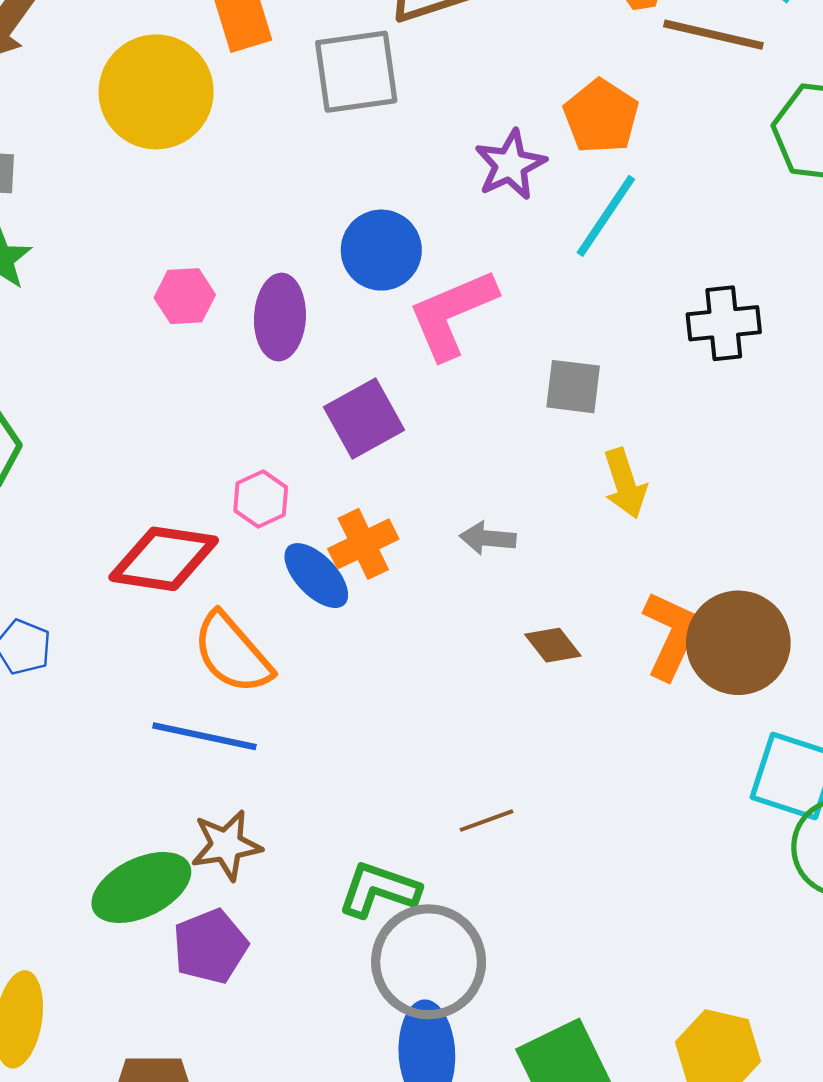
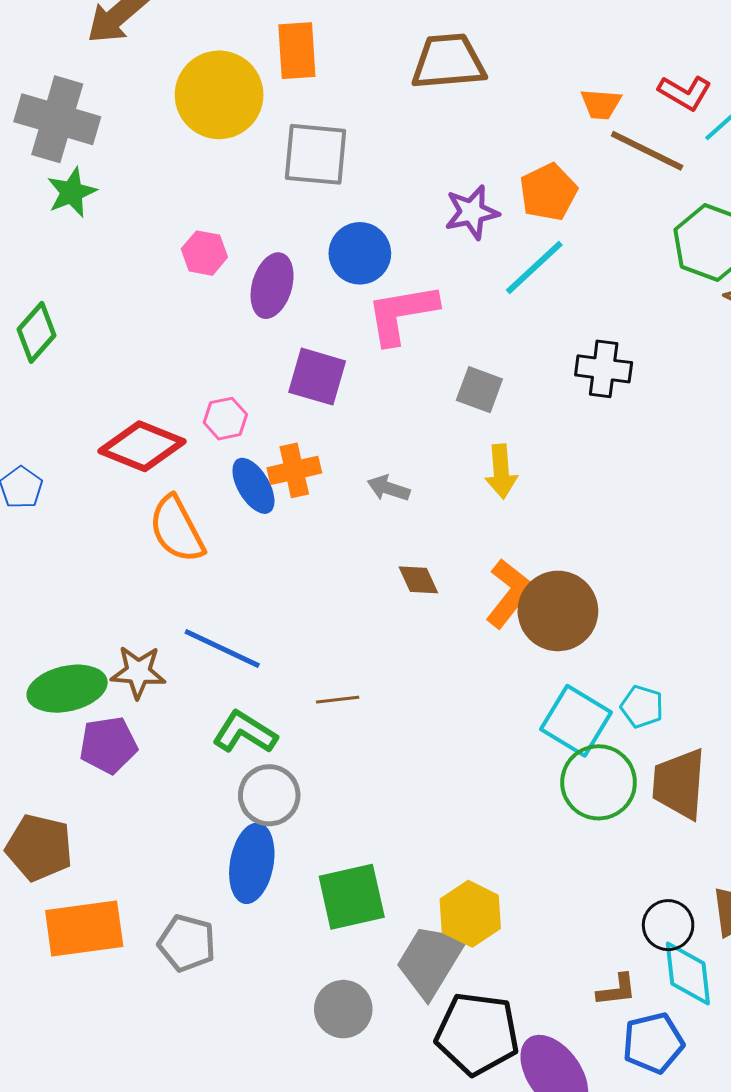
gray square: (356, 72) -> (316, 154), moved
purple square: (364, 419) -> (317, 377), turned 32
blue line: (204, 736) -> (222, 648), moved
gray circle: (429, 962) -> (269, 795), size x0.7

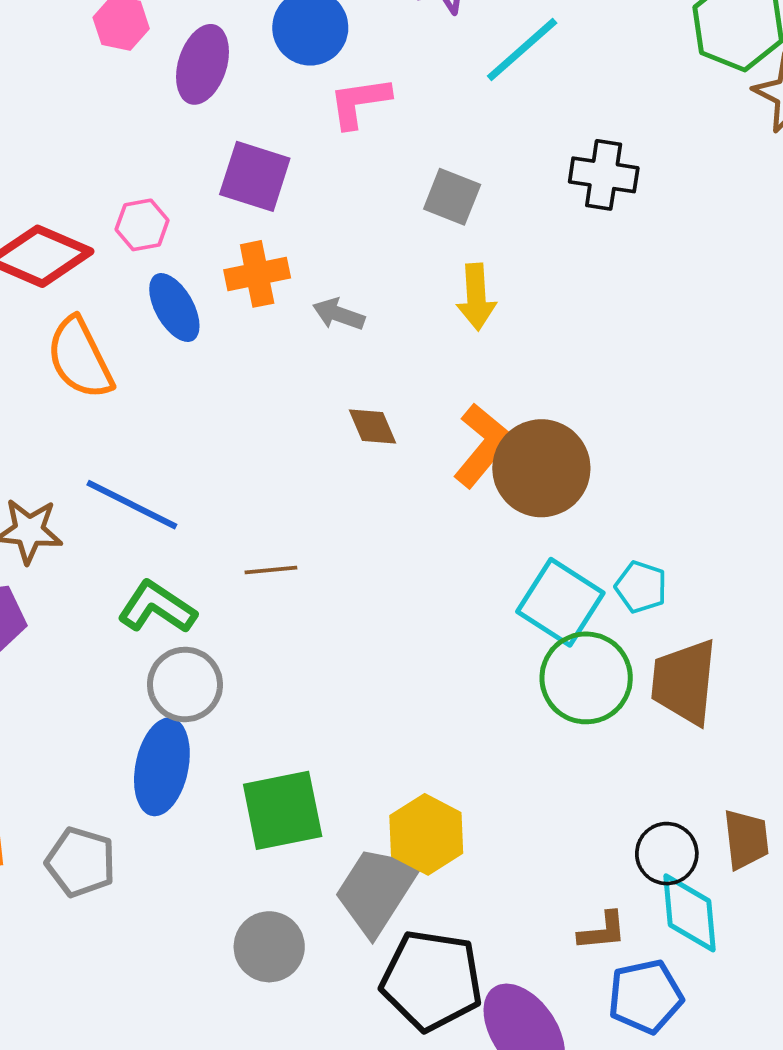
pink L-shape: (402, 314) -> (360, 102), size x0.7
orange cross: (294, 470) -> (257, 274), moved

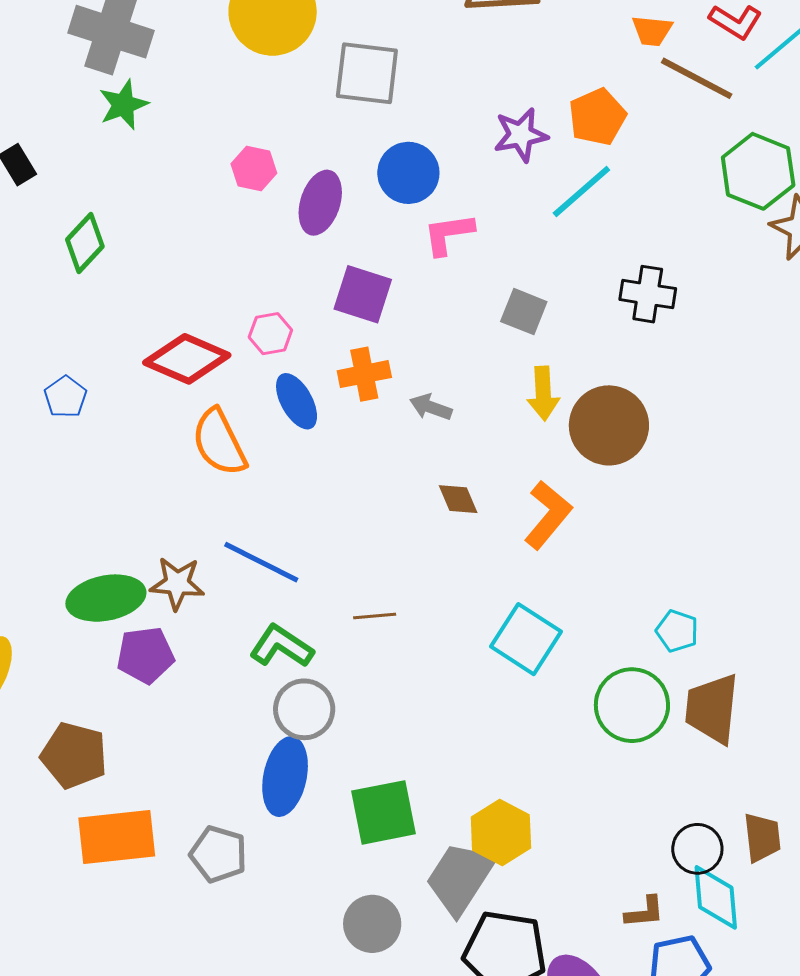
brown circle: (541, 468) -> (609, 425), moved
cyan square: (560, 602) -> (526, 639), moved

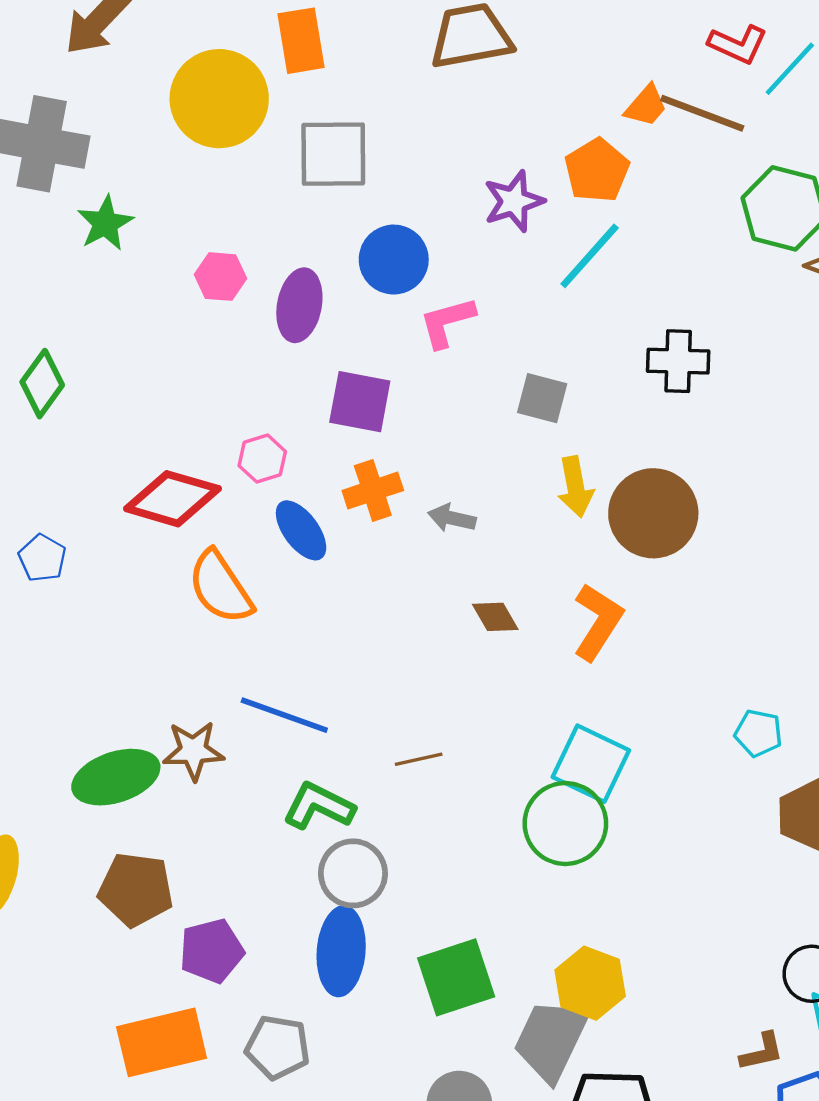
orange trapezoid: (652, 31) -> (646, 106), moved, turned -48
green star: (123, 105) -> (105, 223), moved
purple pentagon: (145, 655) -> (212, 951), moved
green circle: (632, 705) -> (565, 824), moved
brown pentagon: (74, 755) -> (136, 890), moved

